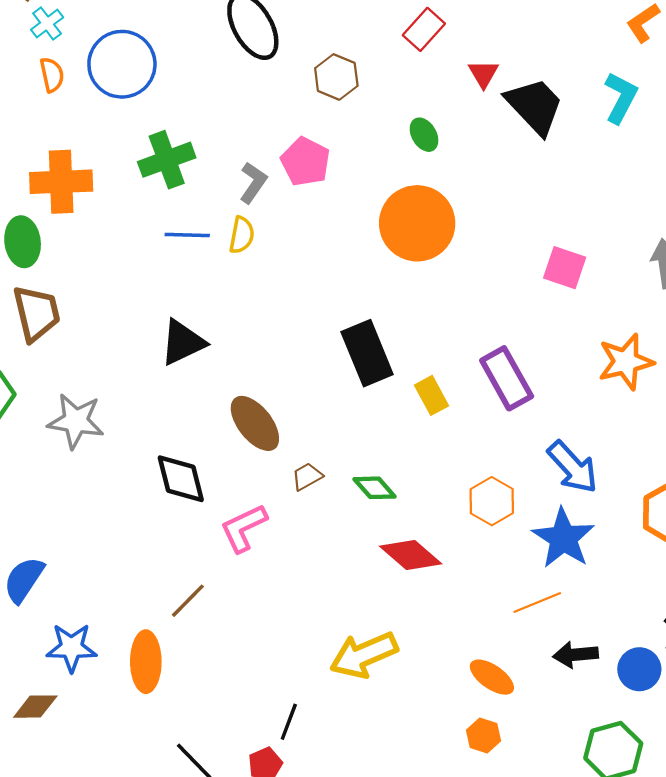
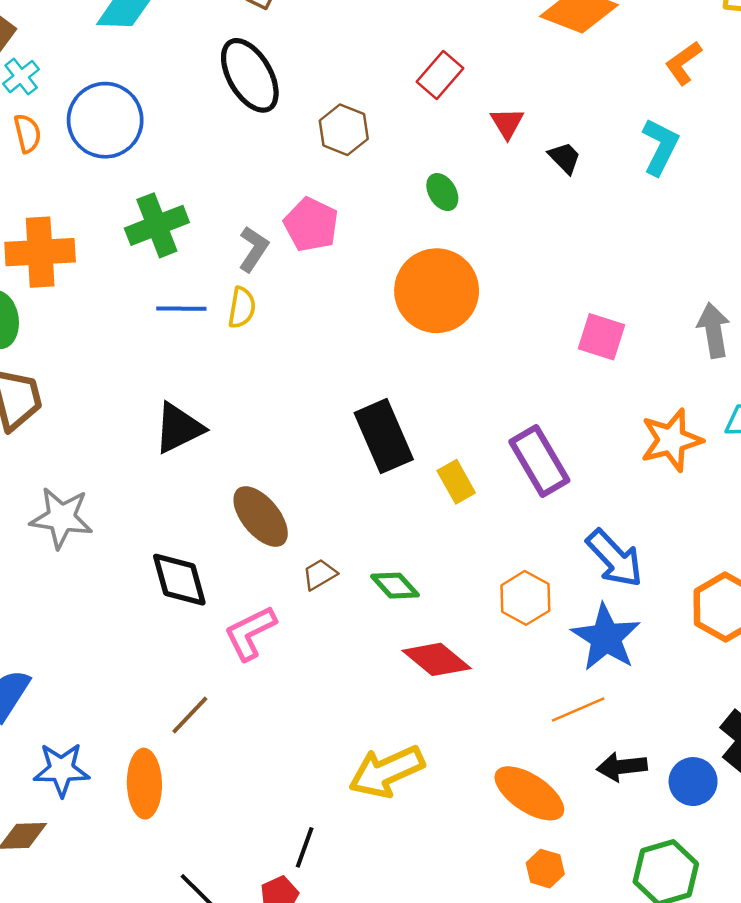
black trapezoid: (535, 106) -> (565, 158), size x0.5
orange ellipse: (492, 677) -> (529, 793), size x1.4
orange hexagon: (484, 736) -> (545, 869), moved

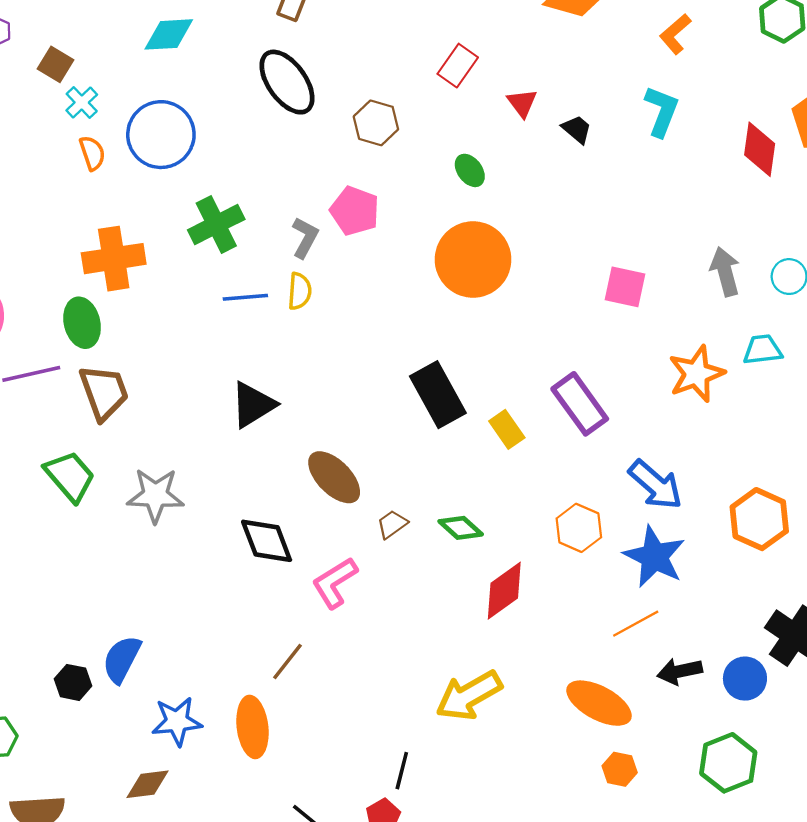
red diamond: (437, 659) -> (504, 591), turned -70

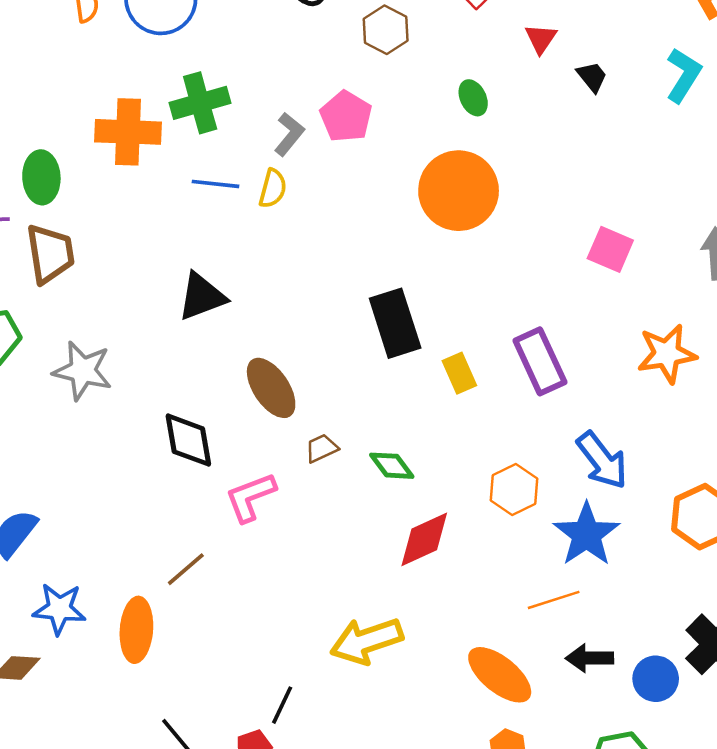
orange cross: (114, 259) -> (128, 132), moved

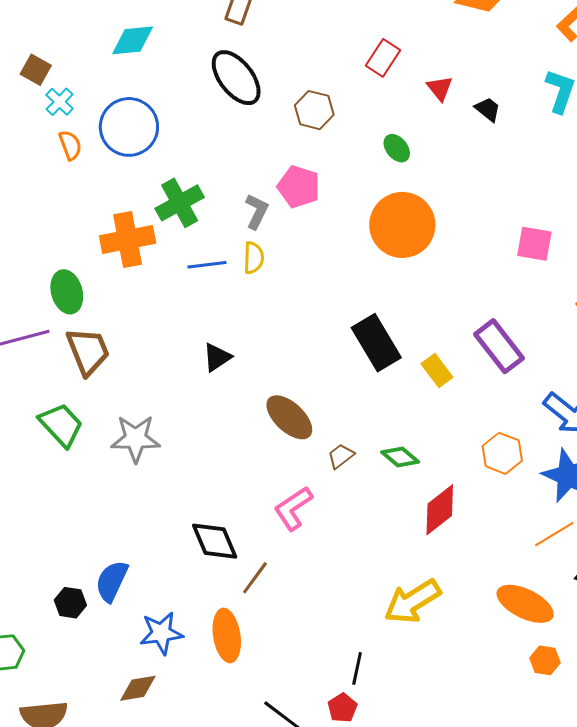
black triangle: (202, 297) -> (217, 357), size x0.7
black diamond: (188, 440) -> (215, 541), moved

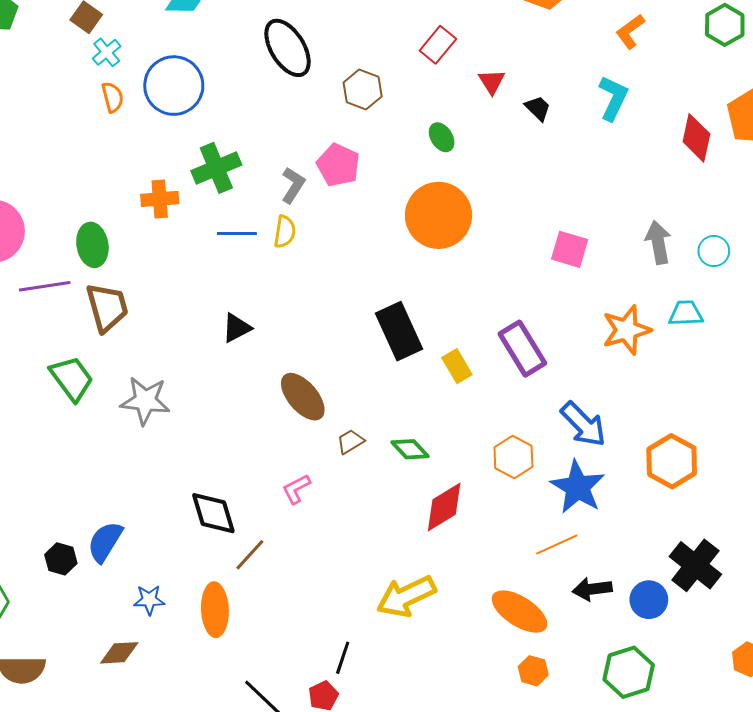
orange cross: (128, 239) -> (160, 199), size x0.7
pink L-shape: (293, 508) -> (296, 489), size x0.7
blue star: (161, 633) -> (149, 600), size x0.7

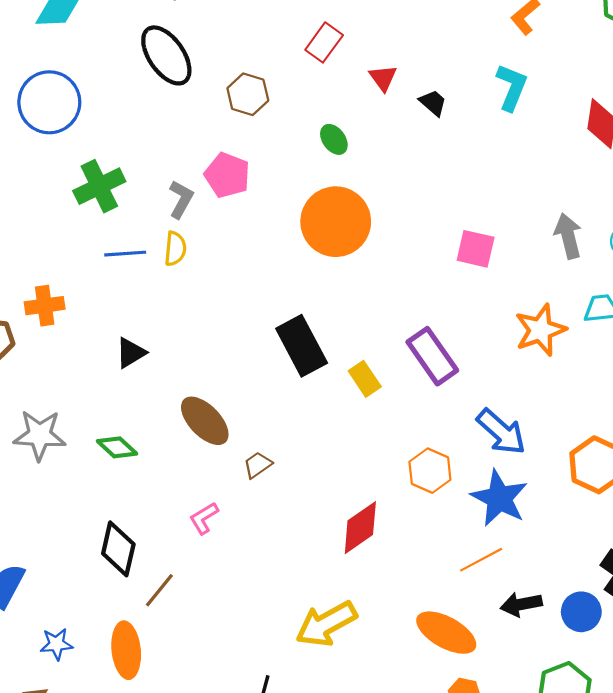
orange cross: (160, 199) -> (45, 306), moved
green diamond: (410, 449) -> (117, 447), moved
black diamond: (213, 513) -> (118, 549), turned 33

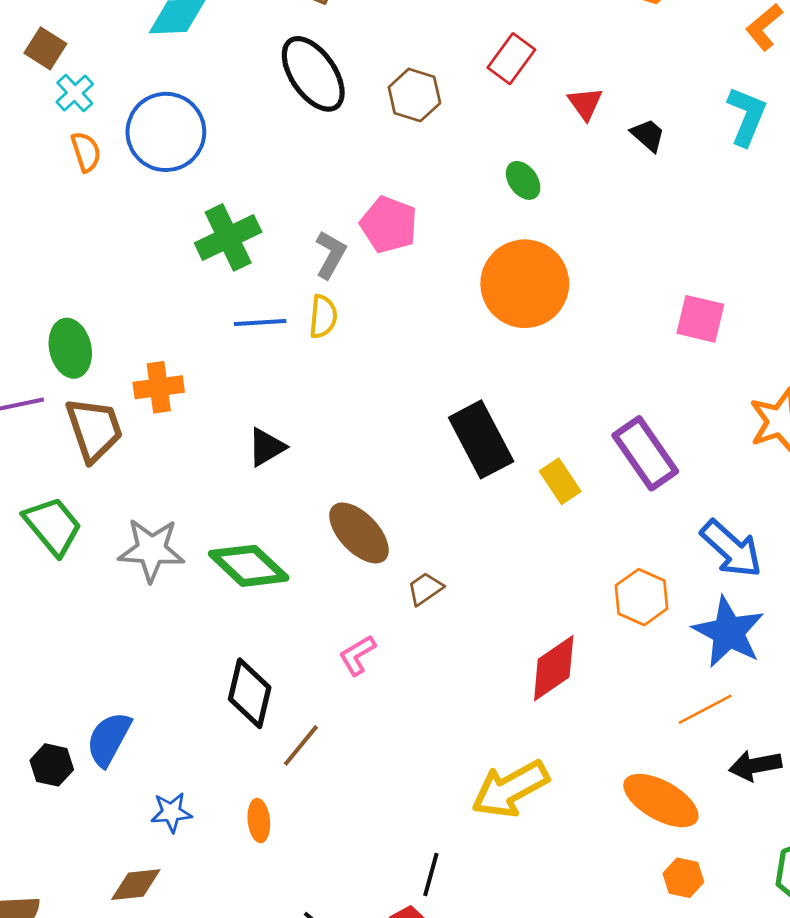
brown hexagon: (248, 94) -> (414, 95), moved
green diamond: (117, 447) -> (249, 566), size x1.5
orange ellipse: (126, 650) -> (259, 821), size x0.6

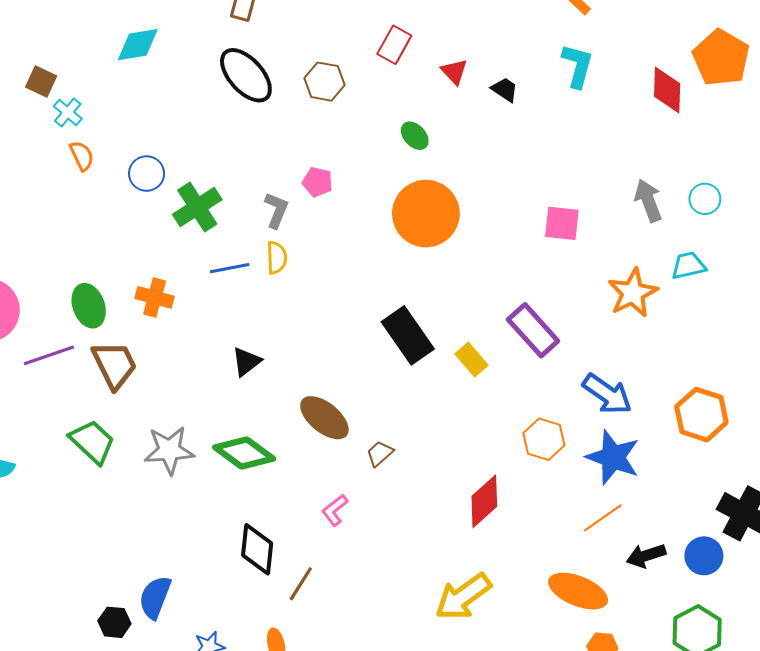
blue circle: (166, 132) -> (147, 174), moved, size x0.6
pink pentagon: (389, 225) -> (317, 182), size x0.7
orange cross: (159, 387) -> (155, 297), moved, turned 30

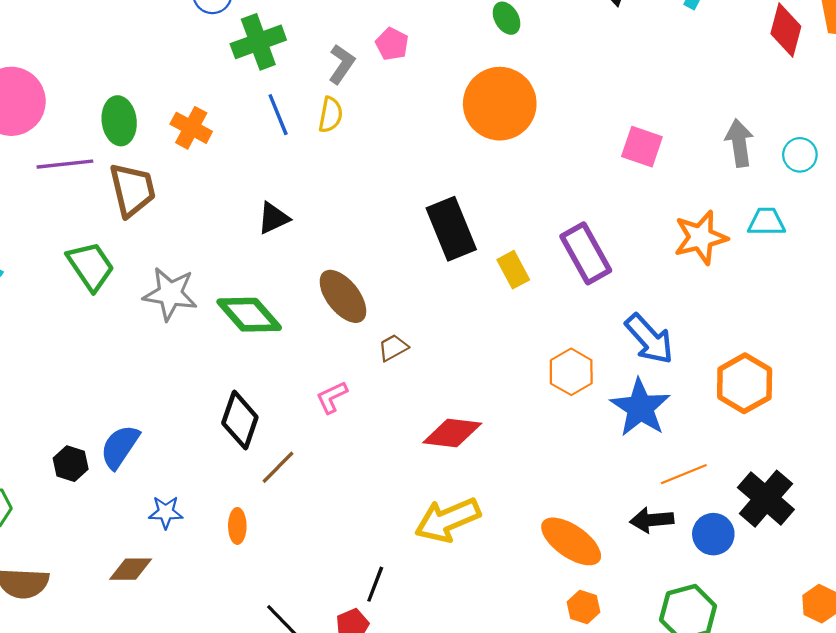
blue line: (230, 268) -> (278, 115), turned 66
red diamond: (484, 501) -> (452, 433), moved, turned 36
orange line: (603, 518) -> (684, 474), moved

